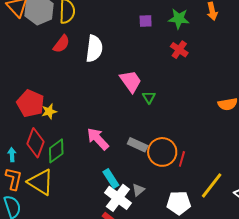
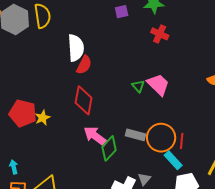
red semicircle: (61, 44) -> (84, 65), moved
pink trapezoid: (131, 81) -> (158, 85), moved
red diamond: (36, 143) -> (84, 100), moved
green diamond: (56, 151) -> (109, 148), moved
cyan rectangle: (111, 179) -> (173, 160), moved

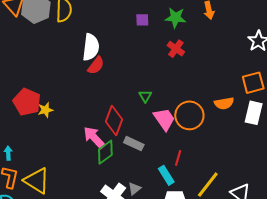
pink trapezoid: (158, 85) -> (164, 119), moved
red diamond: (84, 100) -> (114, 121), moved
orange circle: (161, 138) -> (189, 115), moved

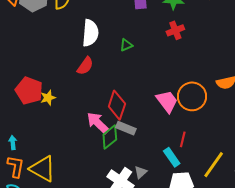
red cross: (176, 49) -> (175, 30), turned 36
red semicircle: (96, 65) -> (85, 66), moved
green triangle: (145, 96) -> (126, 45), moved, turned 40
gray rectangle: (134, 144) -> (126, 128), moved

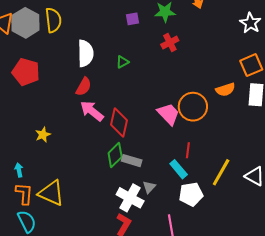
red pentagon: (29, 91) -> (26, 72), moved
yellow star: (48, 98) -> (43, 135), moved
pink arrow: (98, 123) -> (92, 111), moved
gray rectangle: (126, 128) -> (132, 161), moved

